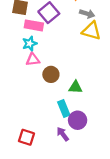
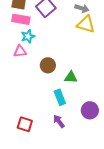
pink rectangle: (34, 25) -> (21, 19), moved
pink triangle: (33, 59) -> (20, 51), moved
purple circle: (78, 120) -> (90, 110), moved

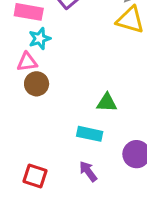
brown circle: (48, 65) -> (37, 84), moved
cyan rectangle: (60, 97) -> (90, 134), turned -56

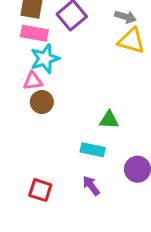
cyan star: (40, 39) -> (45, 59), size x1.4

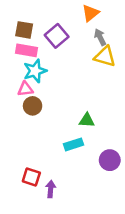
gray arrow: (125, 17) -> (100, 37), turned -133
cyan rectangle: (93, 150) -> (74, 144), turned -30
purple arrow: (91, 186) -> (51, 189), moved, turned 42

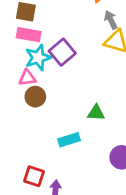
purple square: (57, 36) -> (62, 52), moved
cyan rectangle: (74, 144) -> (69, 140), moved

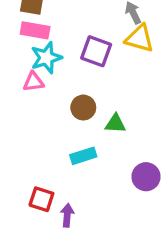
purple square: (62, 52) -> (96, 51), moved, turned -30
brown circle: (35, 97) -> (83, 108), moved

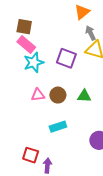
pink rectangle: (35, 30) -> (26, 45), turned 30
pink triangle: (33, 82) -> (38, 95), moved
green triangle: (115, 124) -> (84, 96), moved

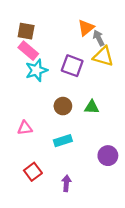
orange triangle: (82, 12) -> (86, 28), moved
pink triangle: (38, 95) -> (25, 128), moved
red square: (31, 155) -> (33, 172), turned 35
purple arrow: (47, 166) -> (66, 183), moved

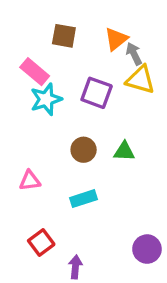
brown square: (26, 31) -> (64, 36), moved
purple circle: (108, 156) -> (147, 249), moved
purple arrow: (66, 183) -> (75, 267), moved

